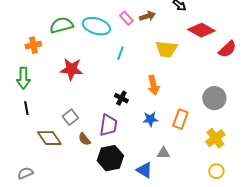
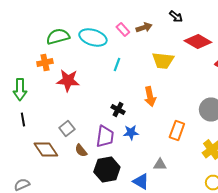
orange cross: (33, 45) -> (45, 62), moved
blue star: (150, 119) -> (131, 132), moved

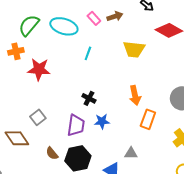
green semicircle: (58, 36) -> (29, 25), turned -35
orange arrow: (150, 96) -> (135, 95), moved
brown semicircle: (81, 150) -> (52, 153), moved

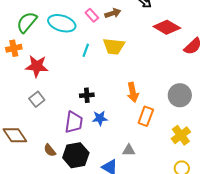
yellow trapezoid: (134, 49) -> (114, 46), moved
black cross: (89, 98) -> (87, 95), turned -32
gray square: (38, 117) -> (37, 99), moved

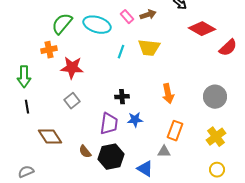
orange rectangle: (146, 116) -> (175, 131), moved

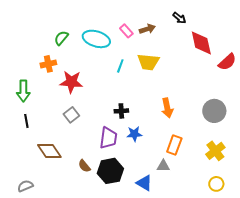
green semicircle: (62, 24) -> (61, 38), size x0.7
red diamond: (202, 29) -> (201, 43), turned 48

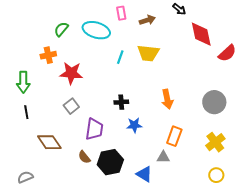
pink rectangle: (126, 31) -> (121, 13), moved, turned 32
purple trapezoid: (108, 138) -> (94, 129), moved

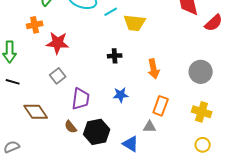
cyan line: (120, 57) -> (111, 12), moved, turned 40
black cross: (121, 102) -> (115, 56), moved
black line: (26, 112) -> (13, 82), turned -64
yellow cross: (215, 142) -> (202, 112), turned -36

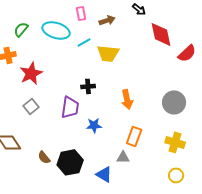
red star: (58, 43) -> (31, 73), turned -30
purple trapezoid: (81, 99) -> (70, 107), moved

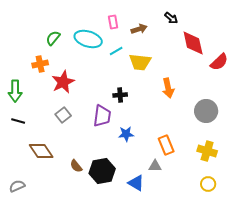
orange arrow: (127, 99) -> (168, 88), moved
orange rectangle: (134, 136) -> (166, 145), turned -42

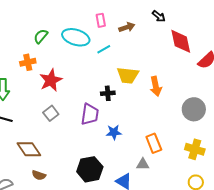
yellow trapezoid: (140, 62) -> (128, 75), moved
brown semicircle: (76, 166) -> (39, 175), moved, turned -32

